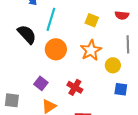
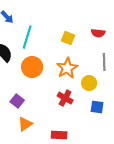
red cross: (75, 87) -> (65, 98), moved

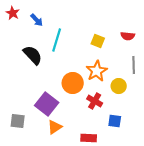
orange circle: (32, 67) -> (73, 83), moved
purple square: (17, 101) -> (47, 104), size x1.6
blue square: (97, 107) -> (115, 121), moved

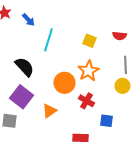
black semicircle: (33, 55) -> (24, 67), moved
yellow circle: (119, 86) -> (122, 86), moved
purple square: (47, 104) -> (21, 97), moved
orange triangle: (55, 127) -> (49, 111), moved

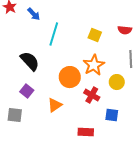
yellow circle: (122, 86) -> (117, 82), moved
purple square: (21, 97) -> (27, 91), size x0.6

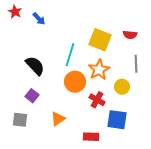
cyan line: (54, 34) -> (70, 55), moved
yellow square: (95, 35) -> (100, 40), size x1.6
orange triangle: (55, 105) -> (58, 119), moved
blue square: (112, 115) -> (117, 120), size x1.5

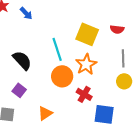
cyan line: (70, 55) -> (57, 49), turned -35
yellow circle: (122, 87) -> (124, 81), moved

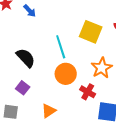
orange star: (86, 64) -> (102, 68), moved

